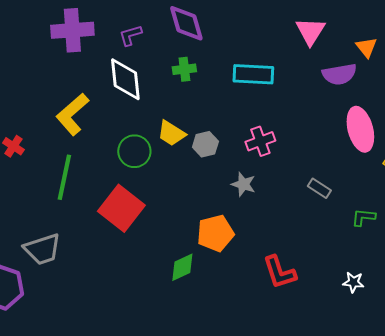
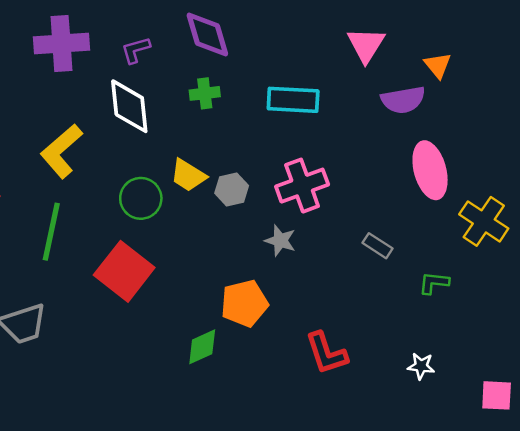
pink cross: (260, 141) -> (302, 186), size x1.4

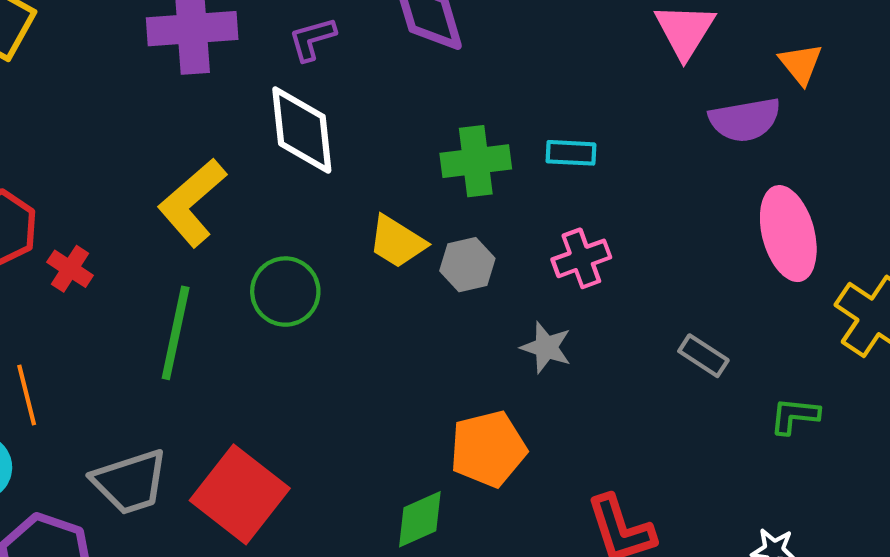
green cross: (205, 93) -> (476, 161), moved, size x1.4
cyan rectangle: (293, 100) -> (571, 153), moved, size x0.6
pink cross: (302, 186) -> (581, 258), size x0.7
green circle: (141, 198) -> (285, 292), moved
red square: (124, 271) -> (240, 494), moved

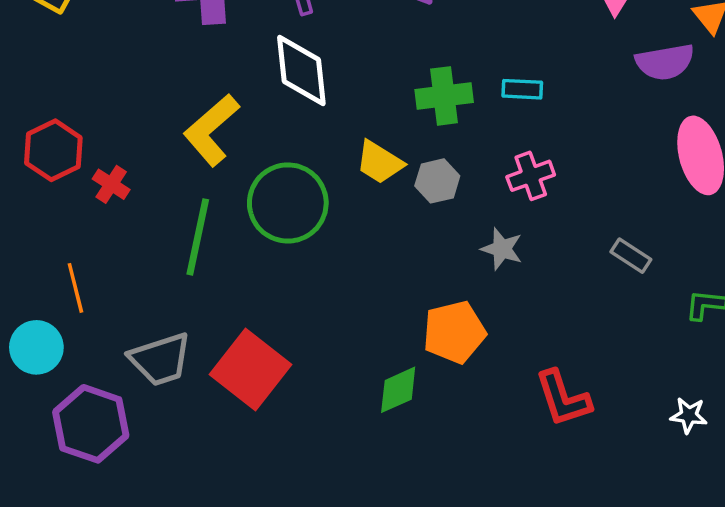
green circle: (285, 292) -> (288, 203), size x1.4

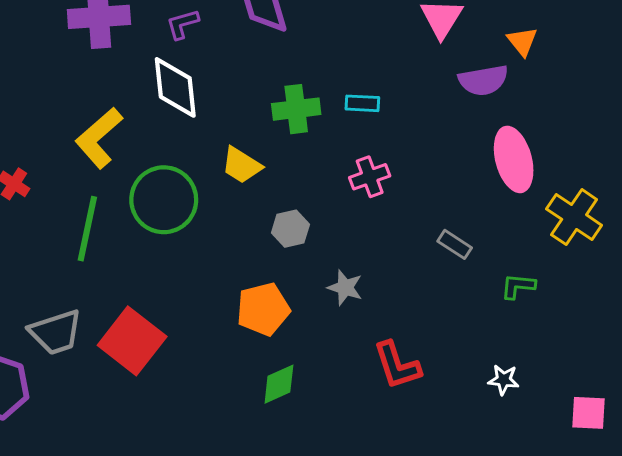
gray hexagon: (437, 181) -> (290, 229), moved
gray star: (502, 249) -> (345, 288), moved
orange pentagon: (454, 332) -> (263, 309), moved
green diamond: (398, 390) -> (279, 384), moved

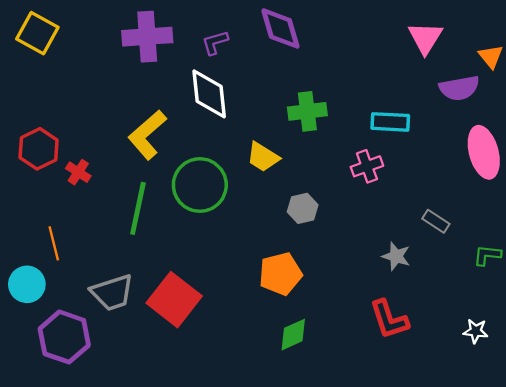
cyan rectangle: (362, 103) -> (390, 122), moved, size x1.4
gray star: (345, 288) -> (396, 256), moved

